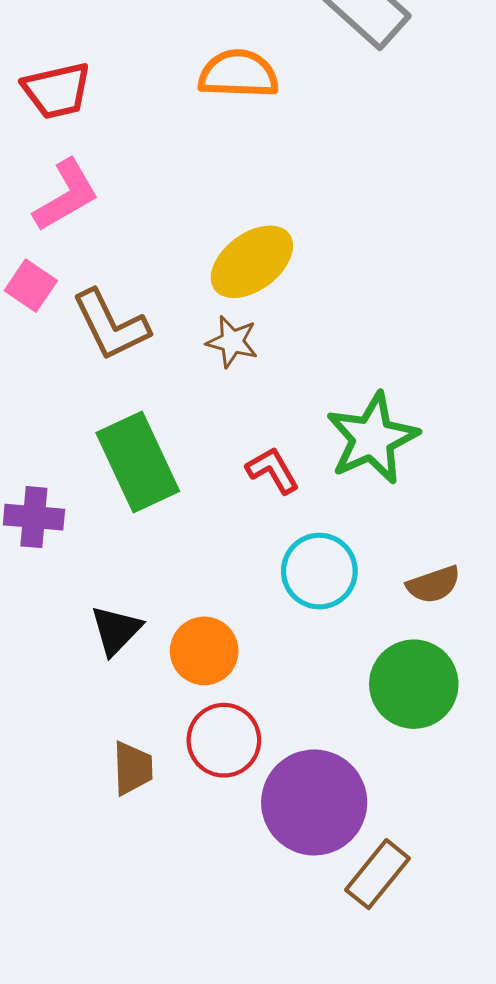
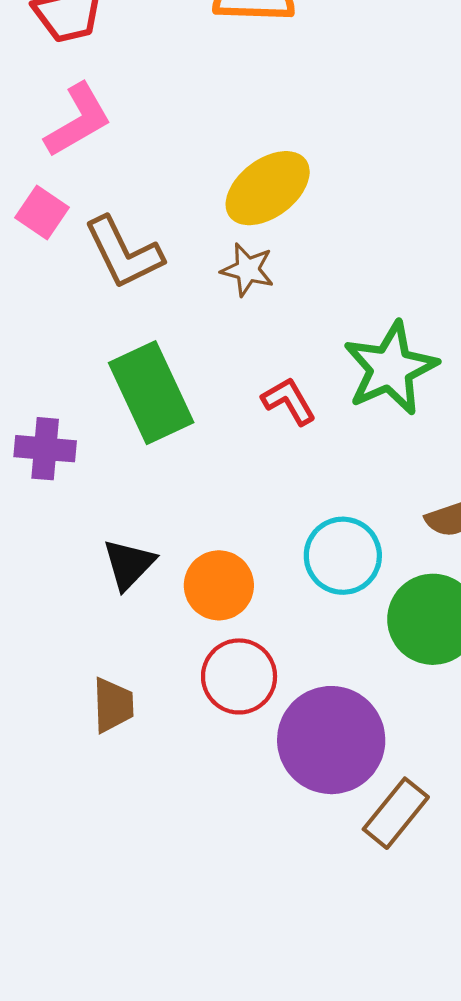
cyan circle: (319, 571) -> (343, 556), moved
brown trapezoid: (133, 768) -> (113, 705), moved

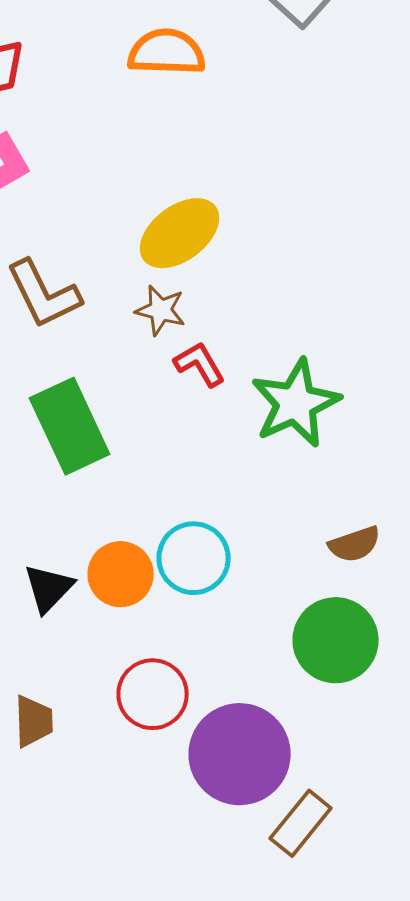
red L-shape: (289, 401) -> (200, 364), moved
cyan circle: (343, 556) -> (194, 558), moved
orange circle: (219, 585) -> (121, 574), moved

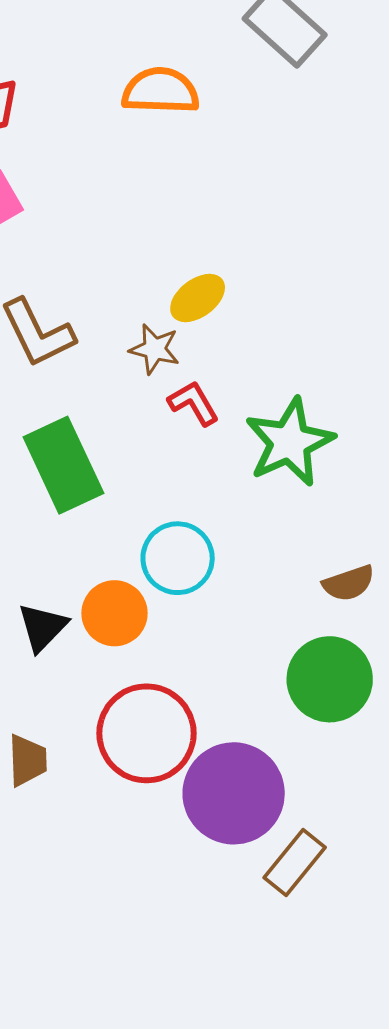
yellow ellipse: (180, 233) -> (198, 298), moved, size x0.7
cyan circle: (194, 558) -> (178, 558), moved
red circle: (153, 694) -> (147, 733), size x1.4

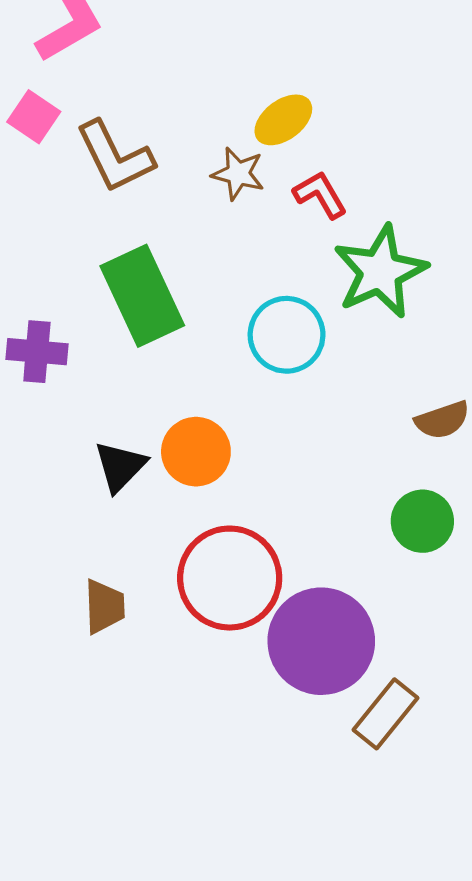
red L-shape: (194, 403) -> (320, 195), moved
cyan circle: (178, 558) -> (287, 335), moved
green circle: (330, 679) -> (422, 521), size x0.7

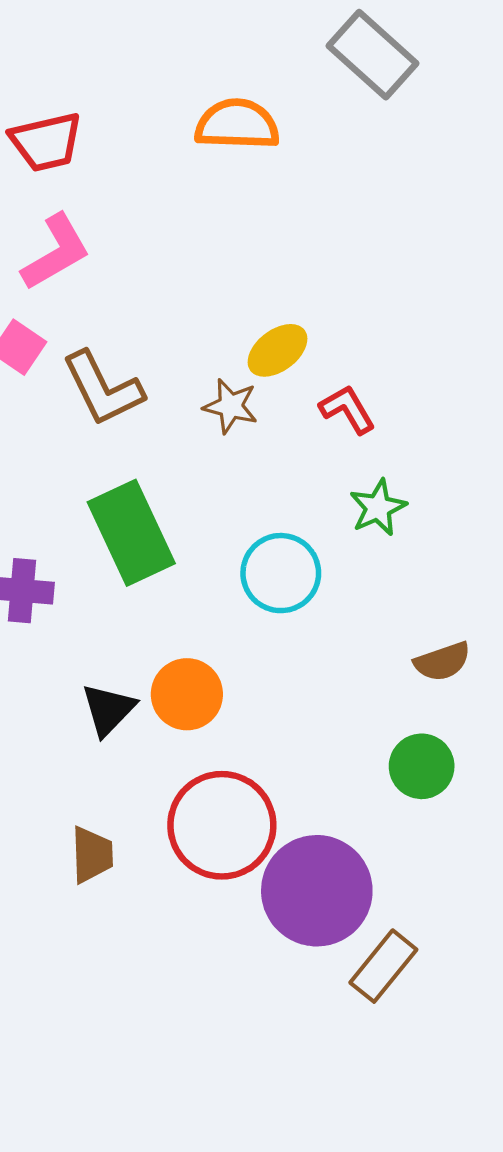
red L-shape: (320, 195) -> (347, 409), moved
green star: (380, 272) -> (378, 508), size x0.6

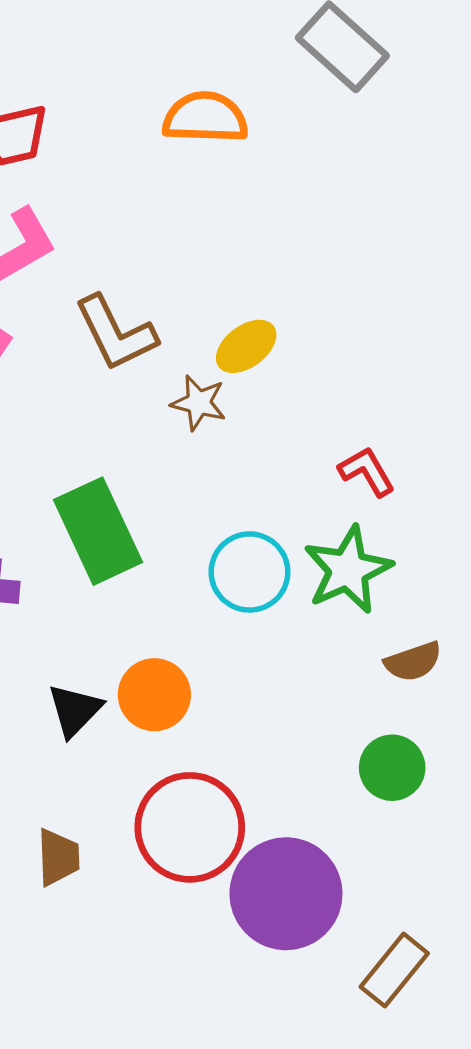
brown L-shape: (103, 389) -> (116, 333), moved
red L-shape: (347, 409) -> (367, 471), moved
green star: (378, 508) -> (348, 570), moved, size x1.5
brown rectangle: (383, 966) -> (394, 970), moved

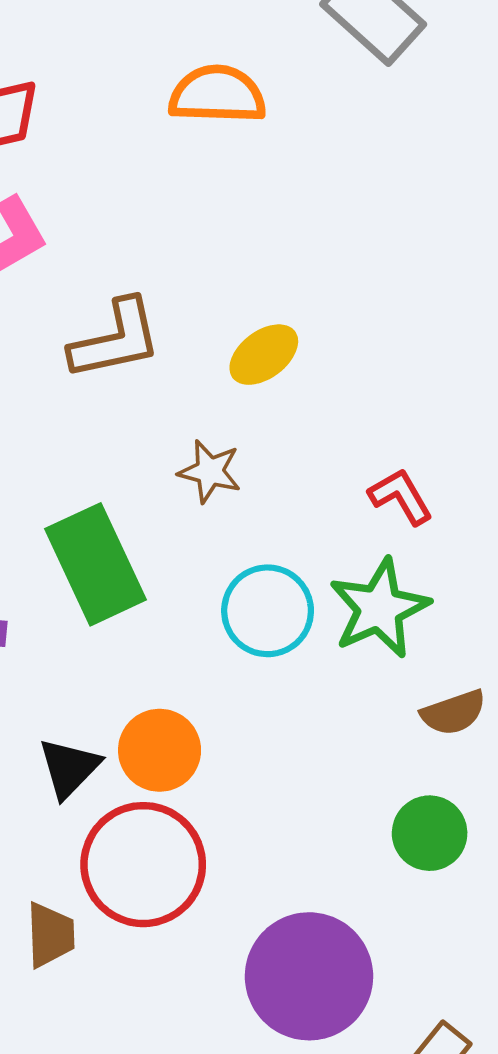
brown L-shape: (116, 333) -> (116, 340), turned -76
brown star: (199, 403) -> (210, 471), moved
red circle: (190, 827) -> (143, 865), moved

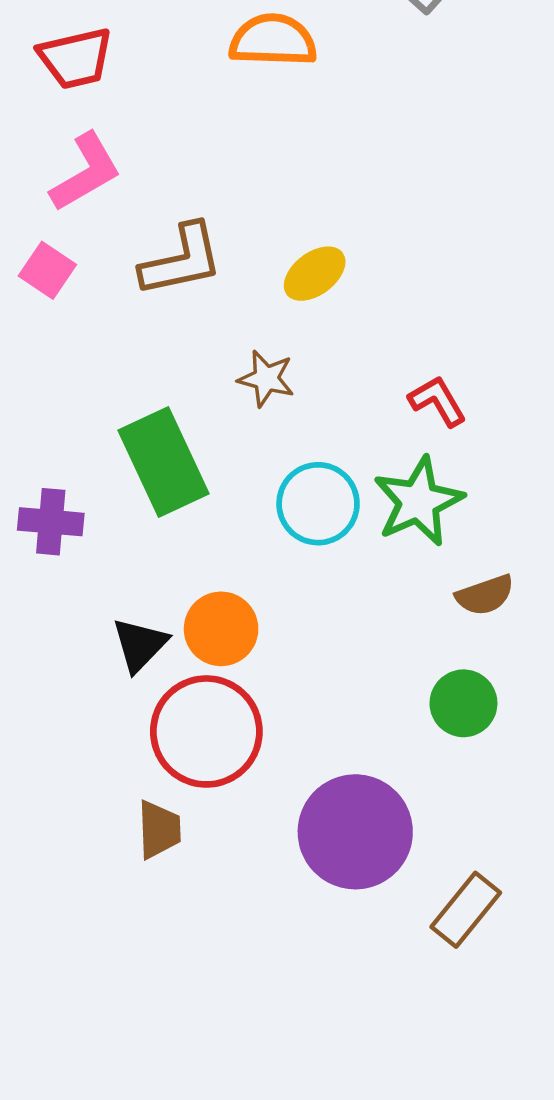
brown trapezoid: (50, 935) -> (159, 830), moved

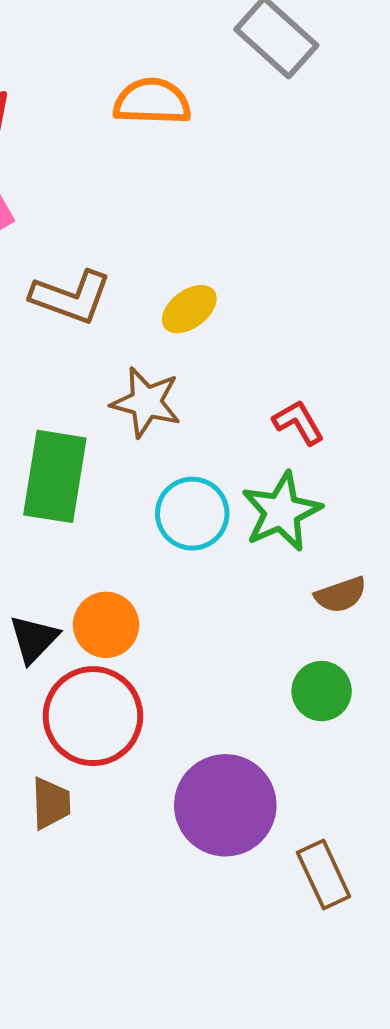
brown L-shape: (182, 260) -> (71, 297), turned 32
brown star: (266, 379) -> (146, 402), size x1.4
green rectangle: (164, 462) -> (55, 476), turned 34
brown rectangle: (466, 910) -> (324, 874), turned -64

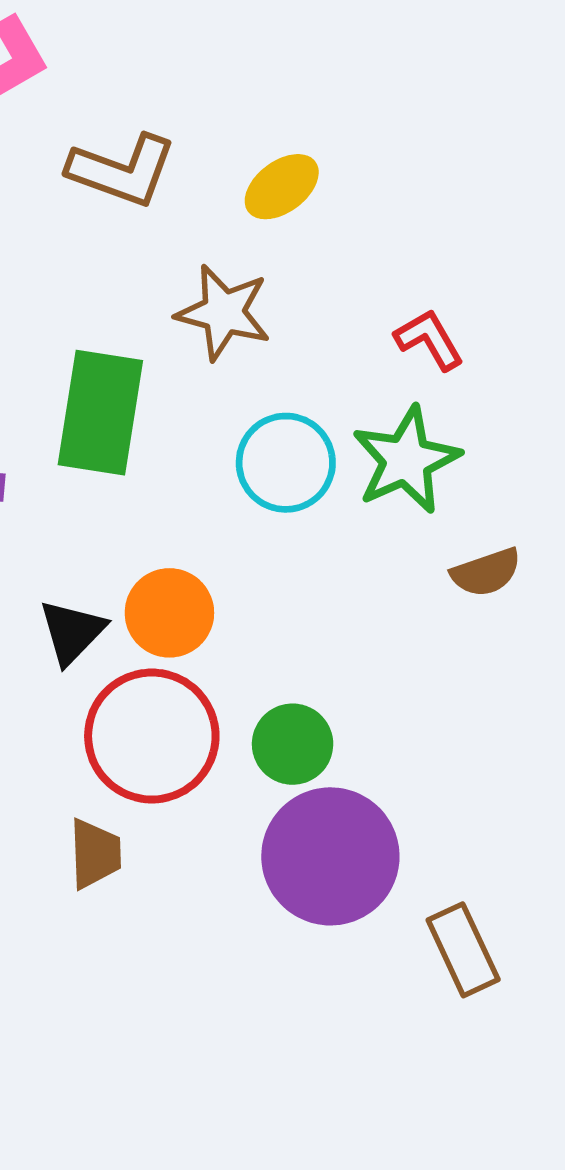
green circle: (322, 691) -> (293, 744), moved

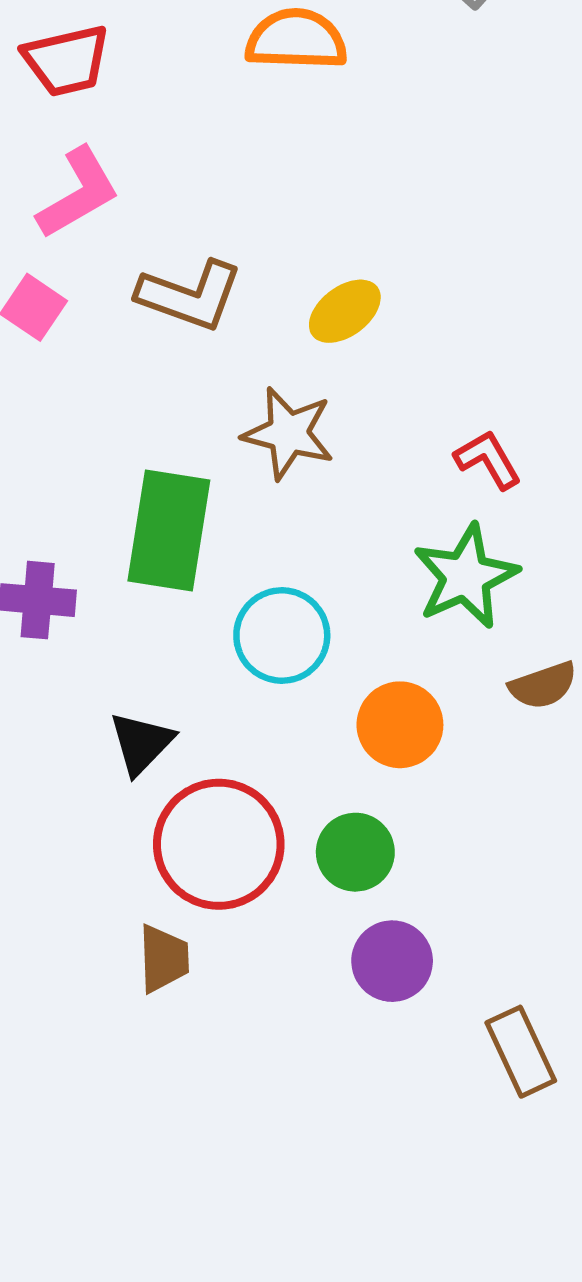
cyan circle: (286, 463) -> (282, 636), moved
orange circle: (169, 613) -> (400, 725), moved
purple circle: (330, 856) -> (392, 961), size x0.6

